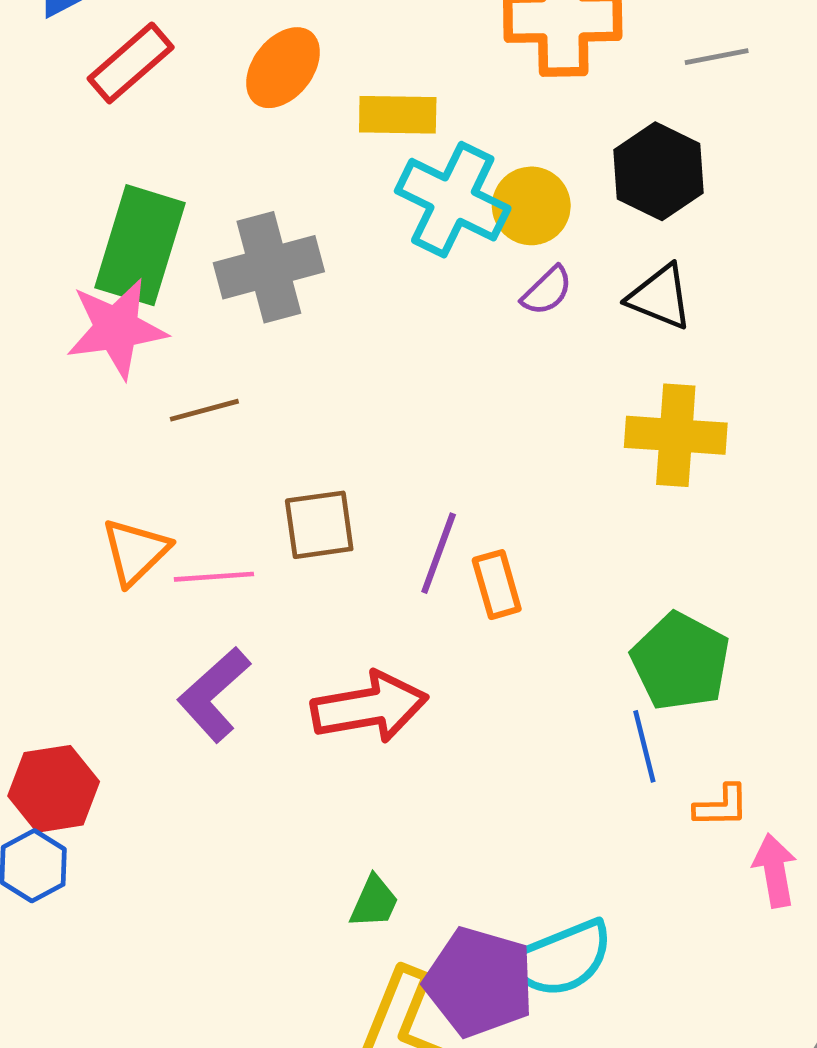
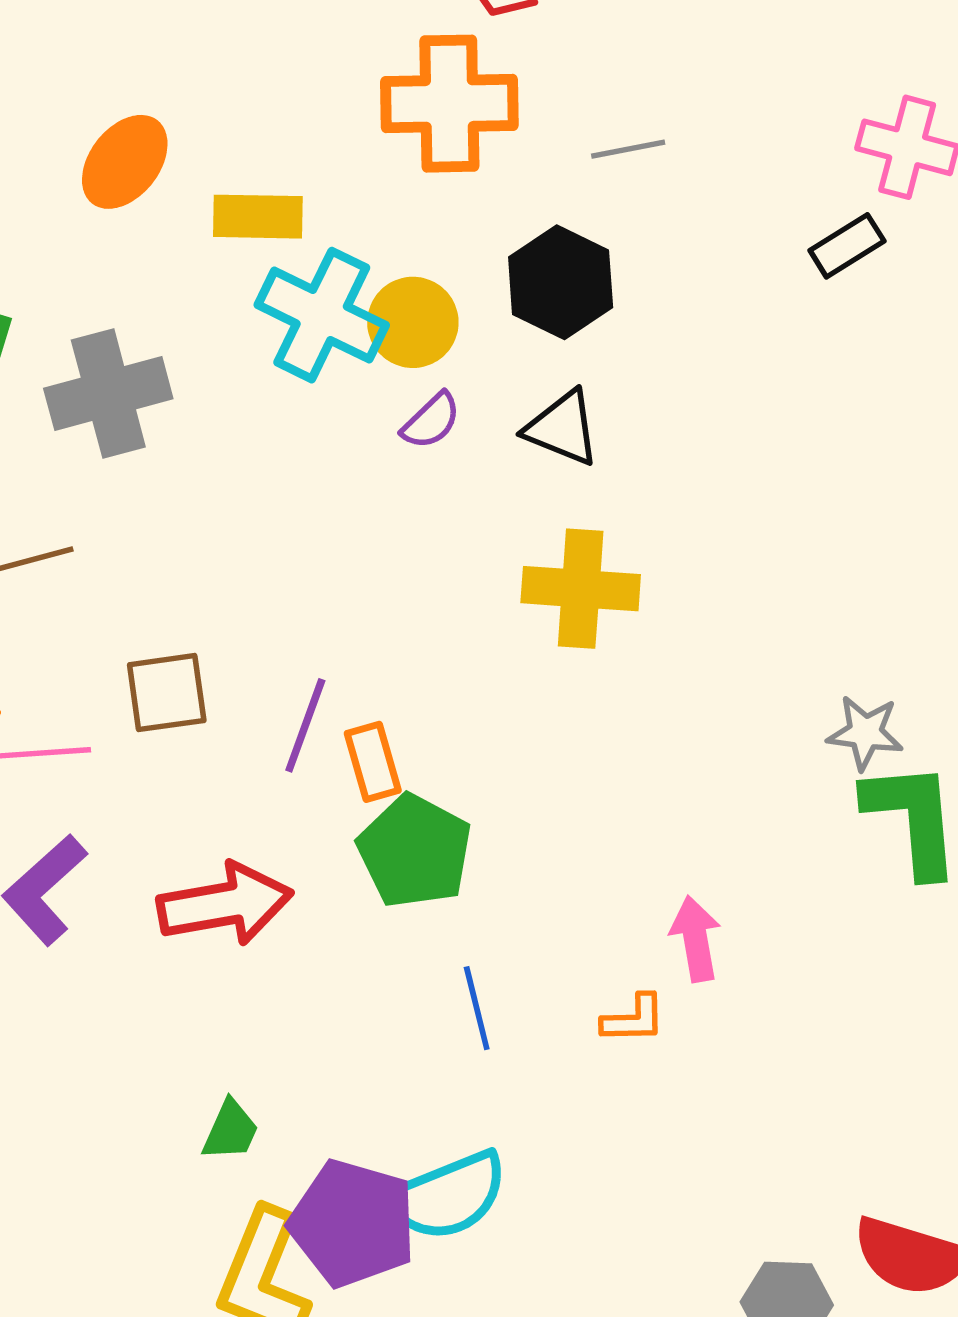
green pentagon: (681, 662) -> (415, 851), moved
blue line: (644, 746) -> (477, 1008), moved
pink arrow: (775, 870) -> (696, 939), moved

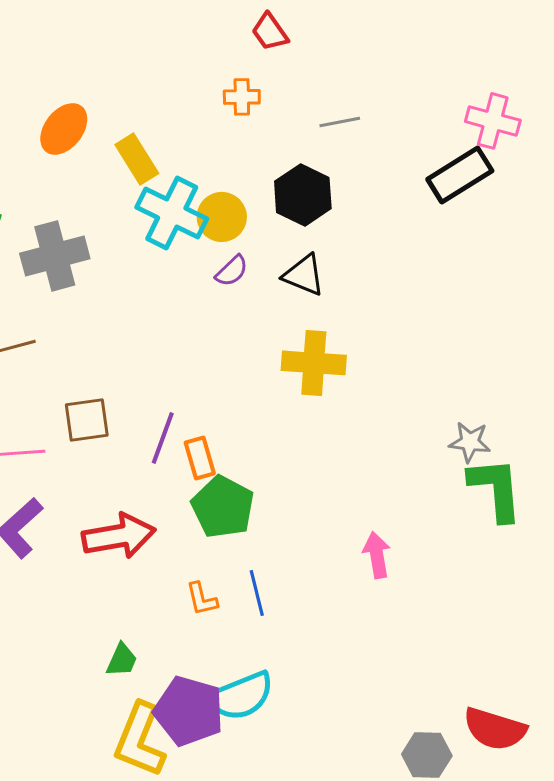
orange cross: (449, 104) -> (242, 97), size x0.5
yellow rectangle: (258, 217) -> (137, 159), turned 57
black rectangle: (847, 246) -> (460, 175), size x1.6
orange L-shape: (634, 1019) -> (202, 599), moved, turned 78

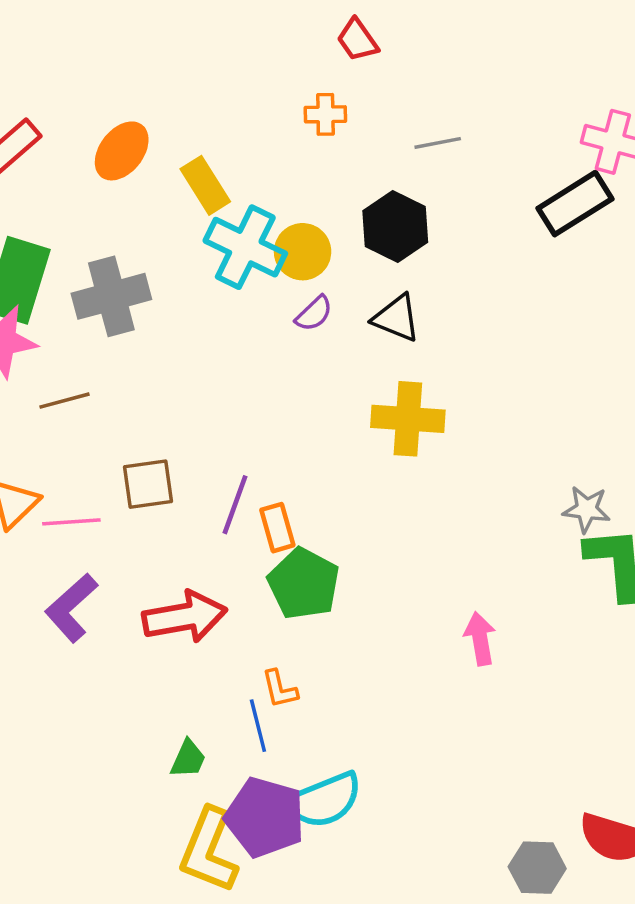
blue line: (257, 593) -> (258, 726), moved

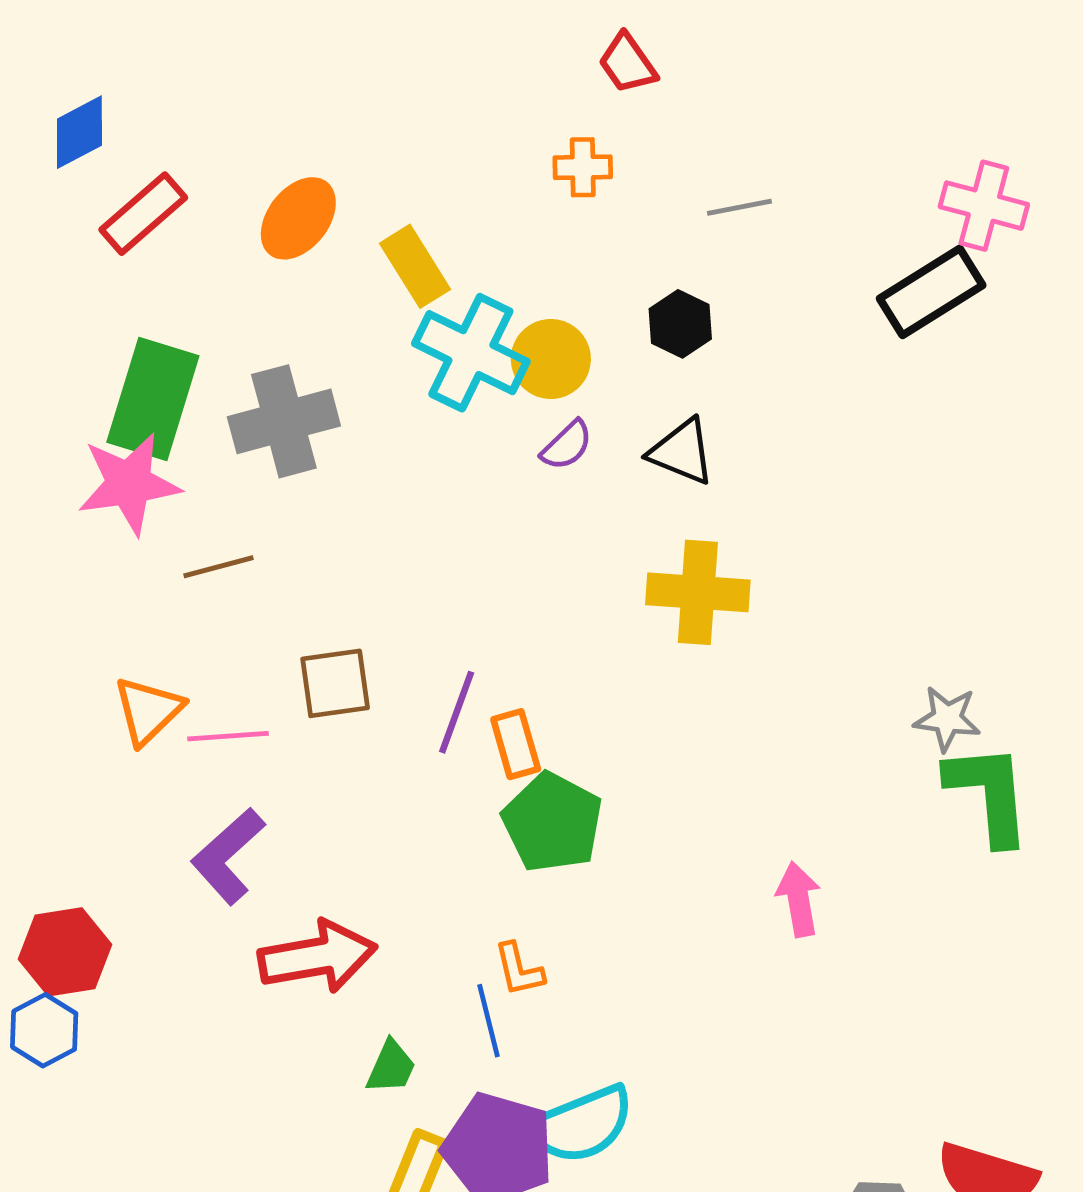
black hexagon: (395, 227) -> (680, 324), size x0.7
red arrow: (185, 617) -> (317, 957), moved

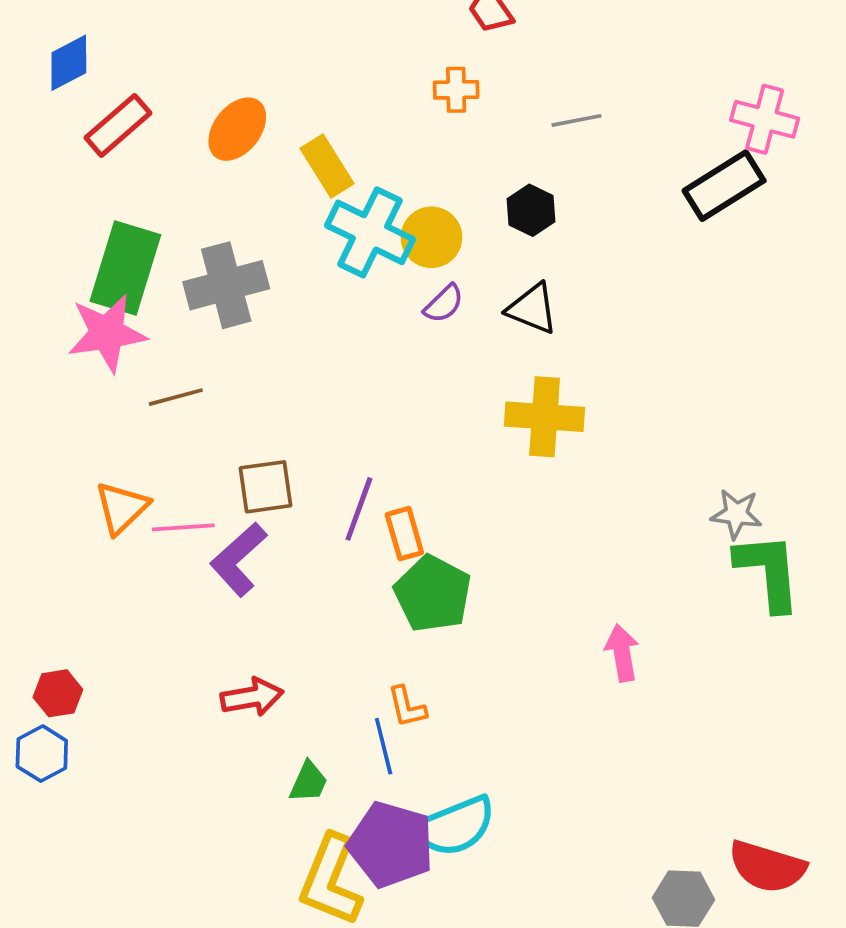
purple L-shape: (228, 856) -> (238, 559), moved
red hexagon: (65, 952) -> (58, 693), size x0.7
red arrow: (317, 957) -> (252, 697), size x0.7

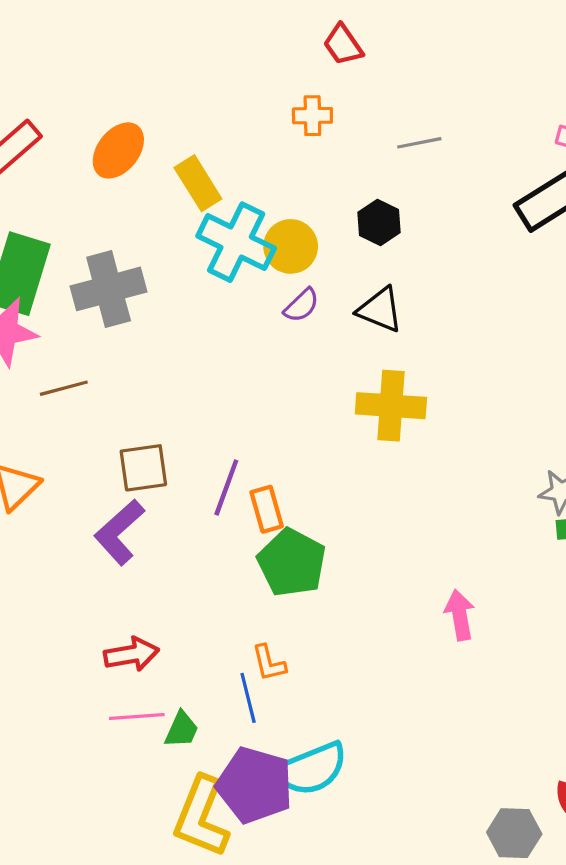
pink line: (183, 527) -> (137, 716), moved

